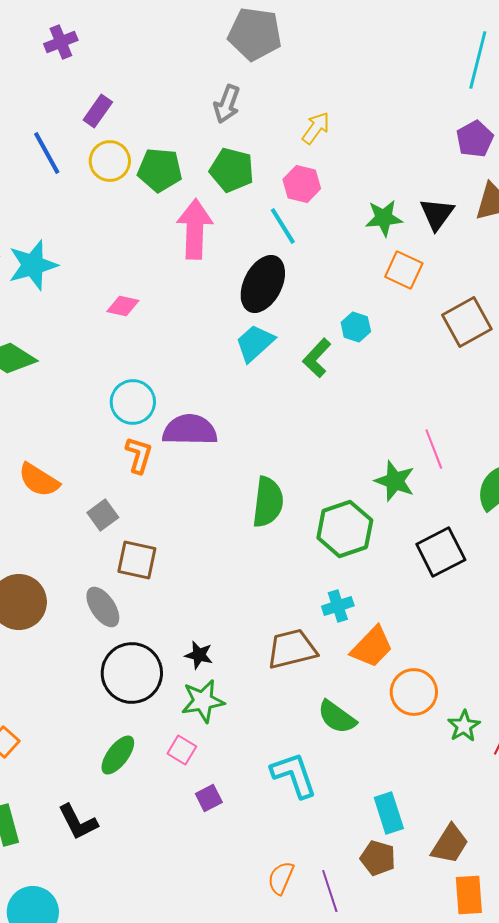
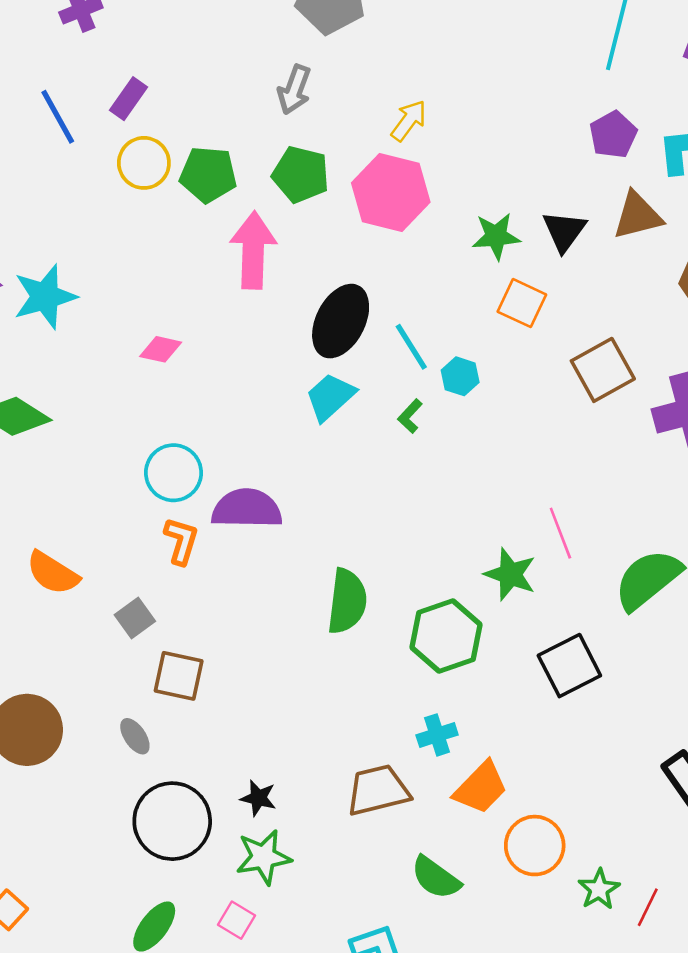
blue line: (47, 153) -> (58, 117), moved
pink hexagon: (302, 184) -> (391, 192), size x1.6
cyan line: (283, 226) -> (411, 347), moved
green L-shape: (317, 358) -> (410, 416), size x0.7
gray ellipse: (103, 607) -> (135, 736), size x0.7

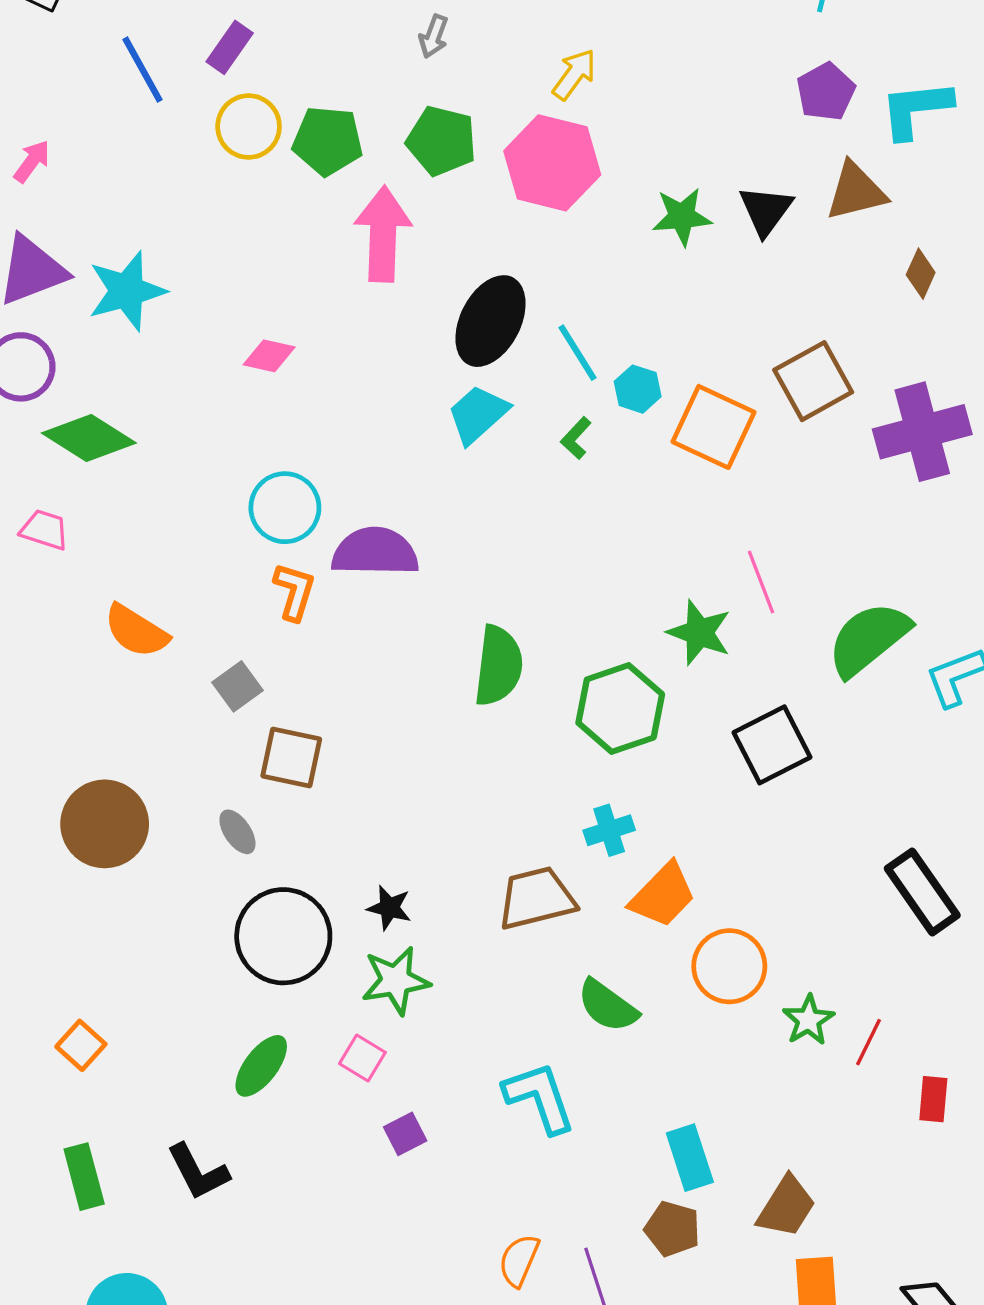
gray arrow: (294, 90) -> (434, 36), size x0.7
orange square: (522, 303) -> (714, 427), moved, size x1.4

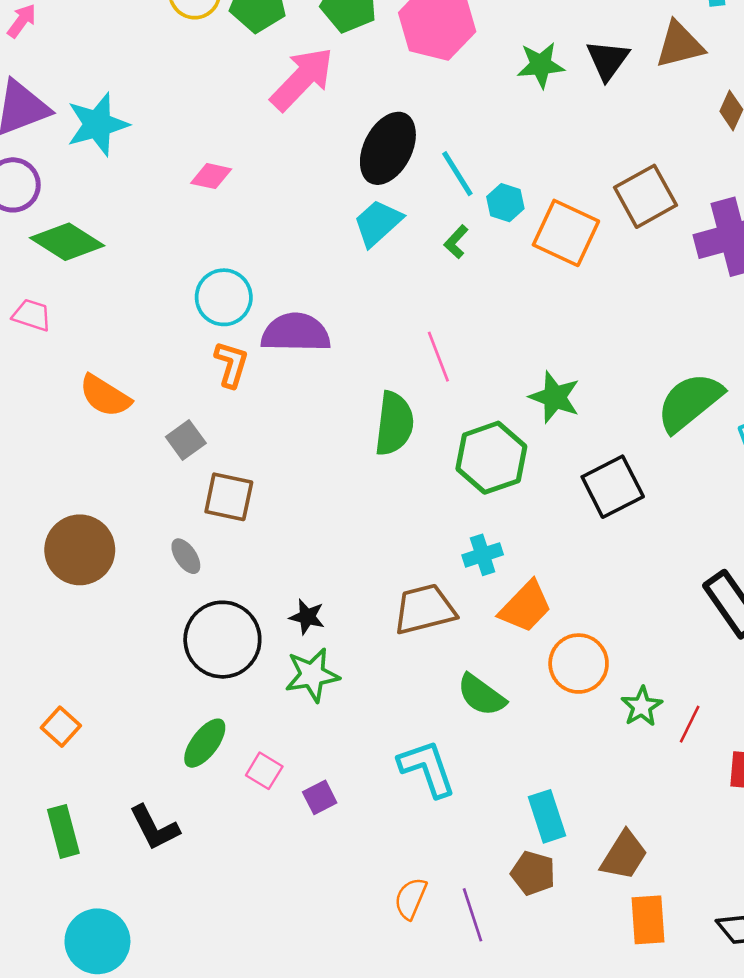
pink arrow: (383, 234) -> (302, 79), turned 42
pink line: (761, 582) -> (438, 357), moved
pink square: (362, 1058) -> (264, 771), moved

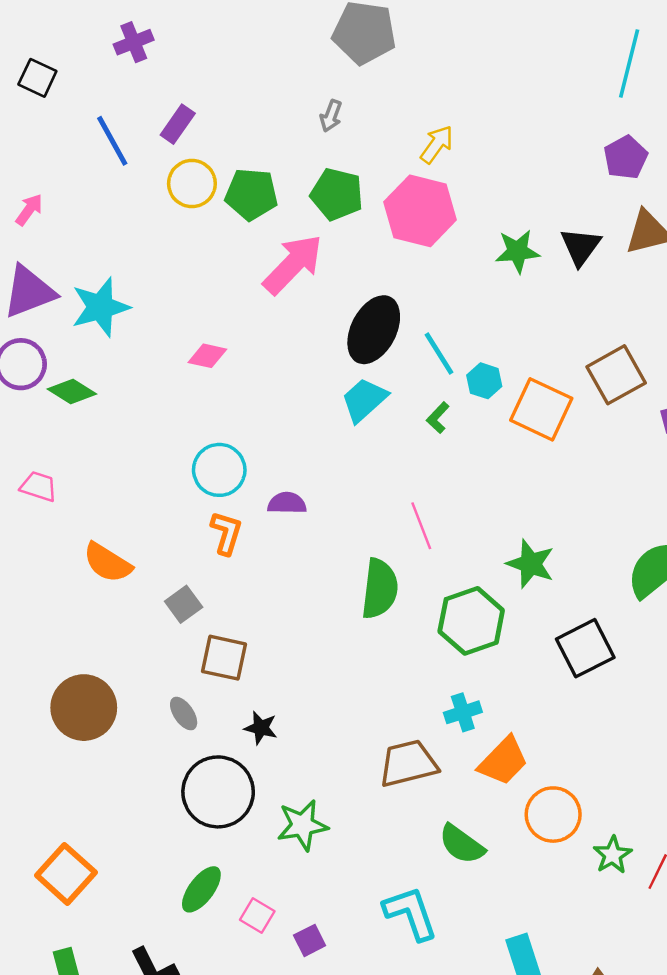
green diamond: (67, 242) -> (72, 391), moved, size x0.7
purple semicircle: (296, 333) -> (287, 503), size x0.6
black star: (307, 617) -> (261, 728), moved
orange square: (61, 727) -> (66, 874), size x1.6

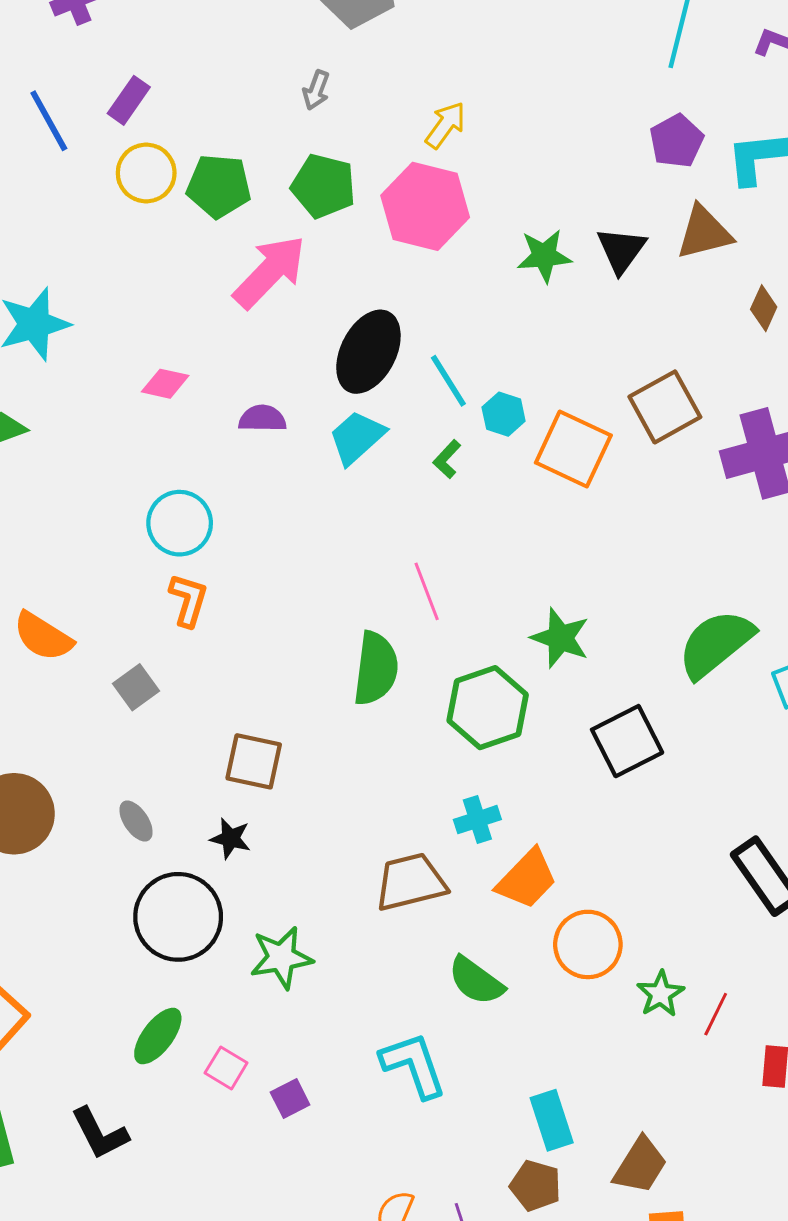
purple semicircle: (287, 503) -> (262, 419), moved
brown square: (224, 658) -> (254, 761), moved

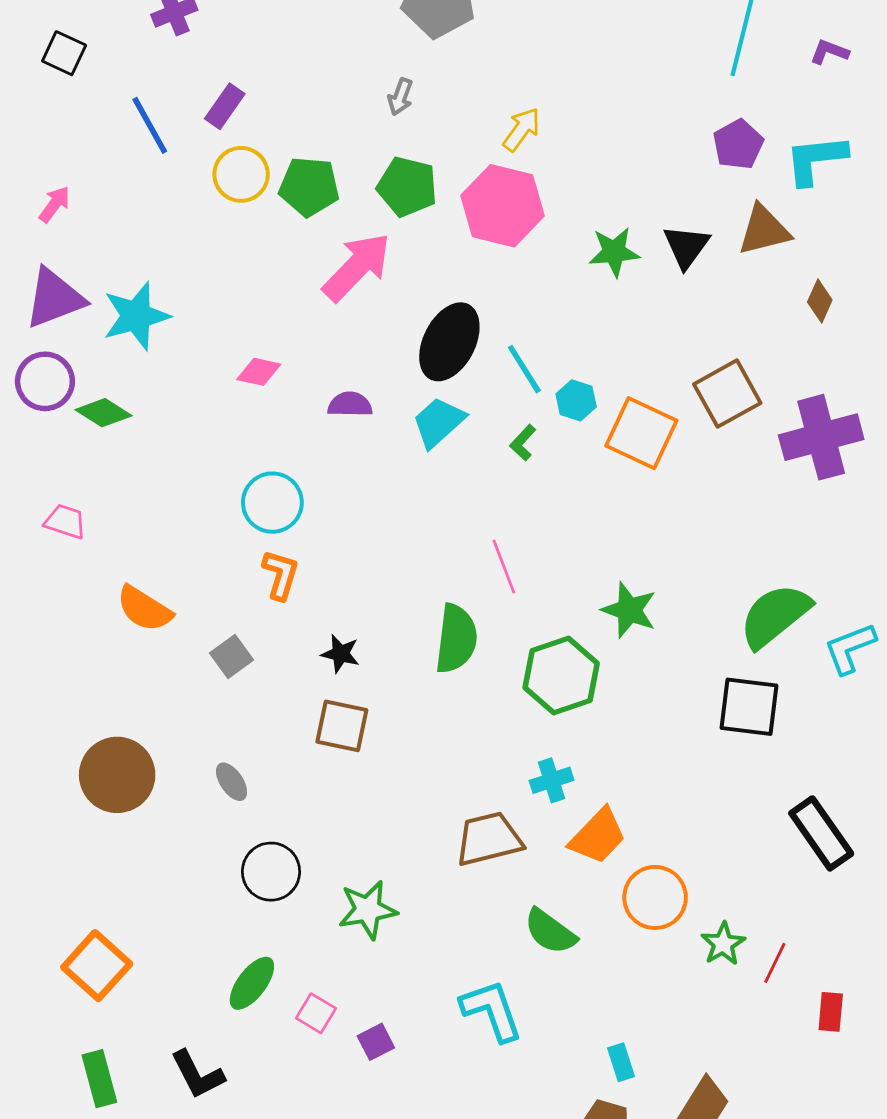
black square: (627, 741) -> (749, 707), moved, turned 34
black star: (230, 838) -> (340, 654), moved
black circle: (178, 917) -> (271, 872), size x0.7
cyan rectangle: (552, 1120) -> (621, 1062), size x0.7

